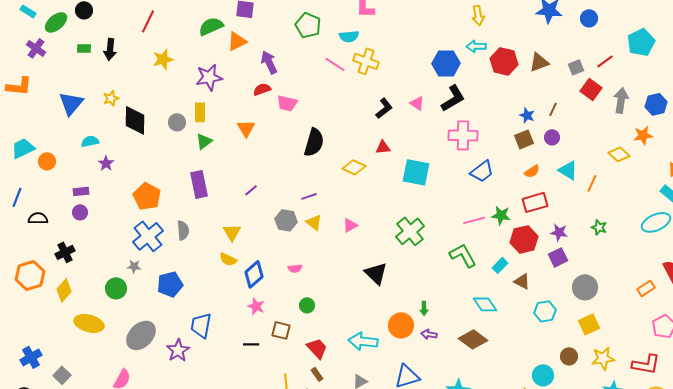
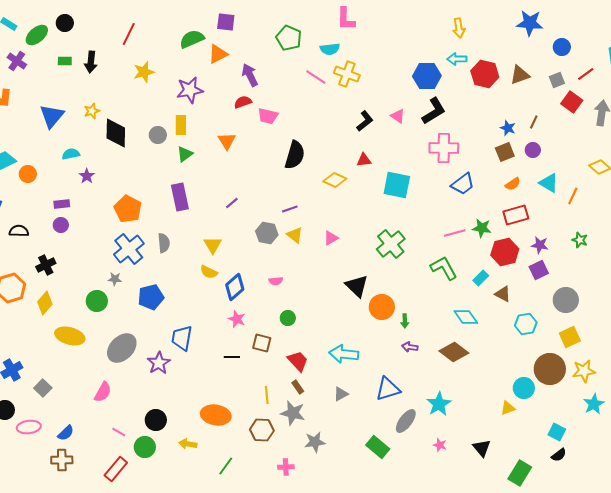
blue circle: (589, 18) -> (562, 47), moved
orange circle: (401, 325) -> (382, 307), moved
brown circle: (569, 356) -> (550, 369), size x1.8

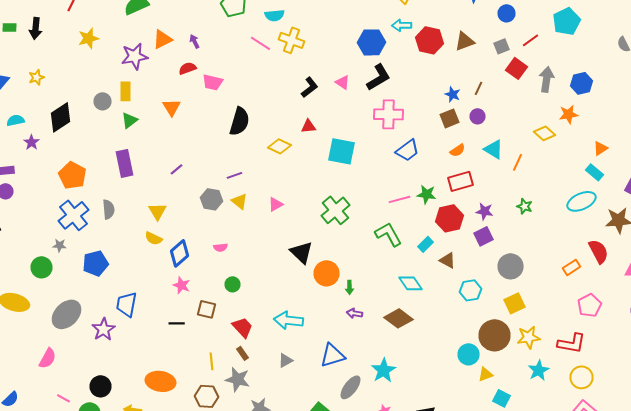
orange triangle: (218, 54) -> (162, 39), moved
purple arrow: (250, 75) -> (194, 41), size x0.6
black diamond: (116, 133) -> (60, 117), moved, turned 56
yellow triangle: (508, 408) -> (486, 374), moved

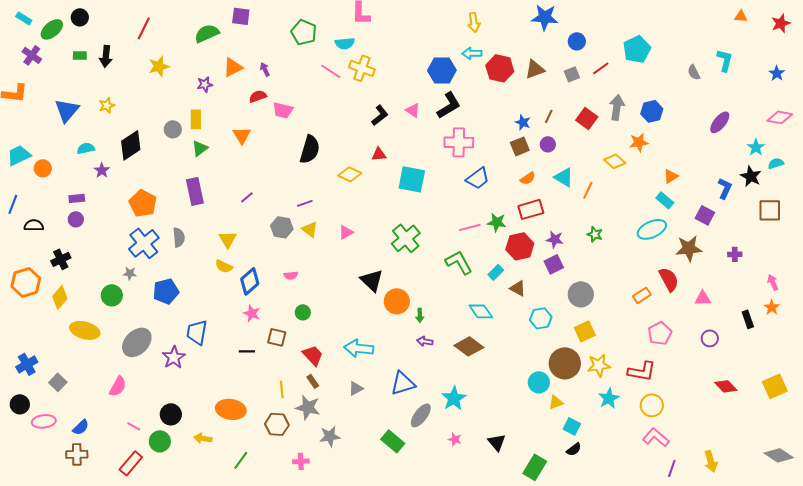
purple star: (134, 56) -> (205, 84), size x0.6
red square: (516, 68) -> (587, 118), moved

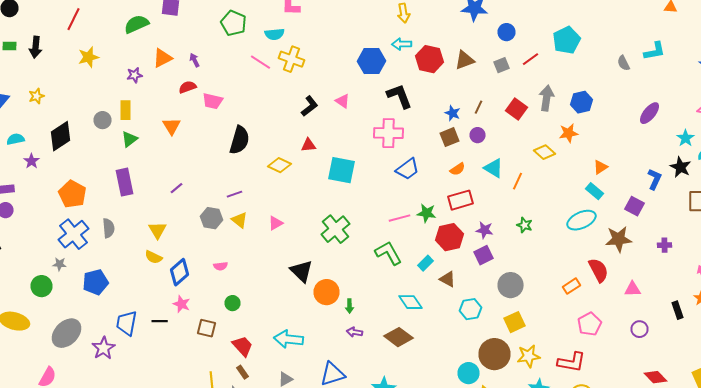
cyan L-shape: (725, 60) -> (654, 51), turned 65
black L-shape: (449, 105) -> (400, 96), moved, turned -80
black line: (247, 351) -> (160, 321), moved

